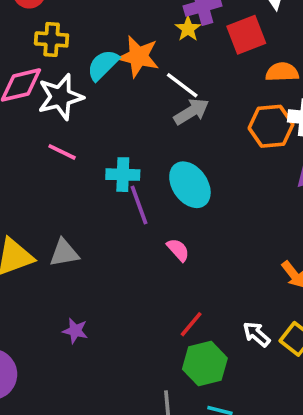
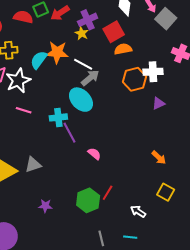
orange semicircle: (282, 72) -> (123, 49), moved
cyan ellipse: (190, 185) -> (81, 100), moved
white arrow: (256, 334) -> (138, 211), moved
green hexagon: (205, 364) -> (88, 200), moved

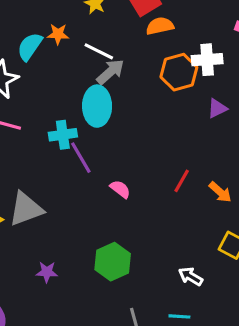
orange star: (57, 52) -> (58, 34), size x0.6
cyan ellipse: (81, 100) -> (97, 106), turned 45
gray triangle: (33, 165) -> (26, 209), size x1.4
red line: (108, 193) -> (182, 181), moved

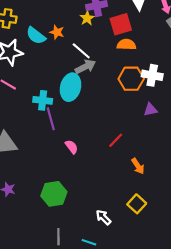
cyan semicircle: (30, 47) -> (36, 36), turned -102
red line: (182, 181) -> (116, 140), moved

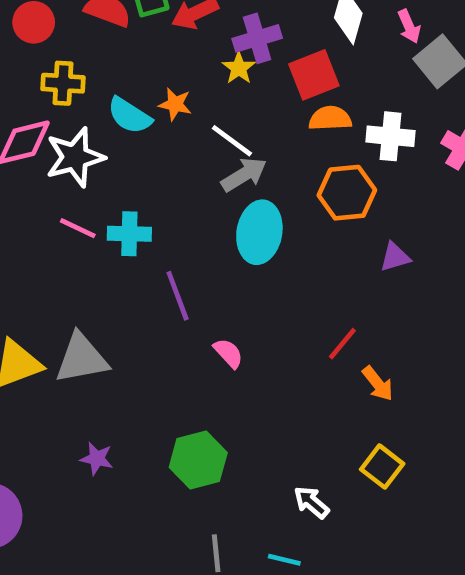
white cross: (152, 75) -> (390, 136), moved
cyan ellipse: (71, 87) -> (259, 232), moved
cyan cross: (43, 100) -> (129, 234), moved
red line: (116, 140) -> (342, 344), moved

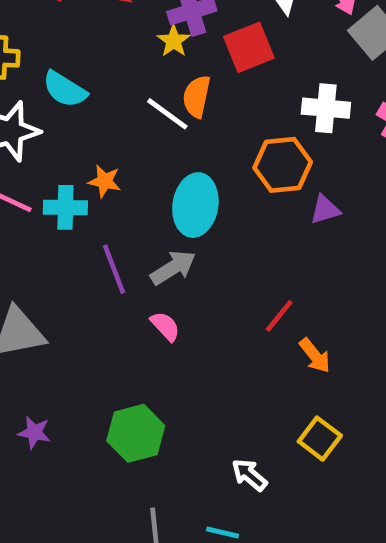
orange star: (175, 104) -> (105, 181), moved
orange semicircle: (330, 118) -> (197, 96), moved, turned -75
gray arrow: (244, 175) -> (173, 268), moved
purple triangle: (395, 257) -> (325, 210), moved

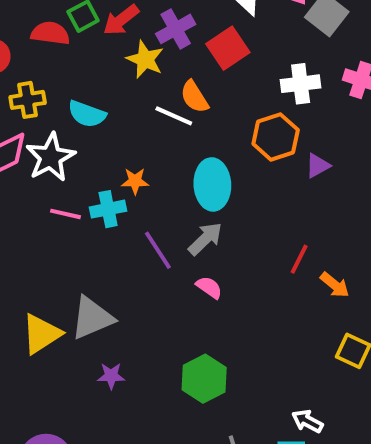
yellow star: (174, 41) -> (145, 59), moved, size x1.4
orange semicircle: (197, 96) -> (194, 97), turned -32
purple star: (34, 433) -> (111, 376), moved
white arrow: (249, 475) -> (307, 421), moved

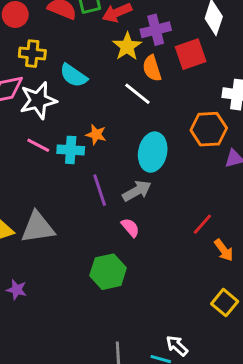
orange semicircle: (194, 97) -> (152, 68), moved
purple star: (111, 376) -> (17, 290), moved
green hexagon: (204, 379) -> (108, 272), moved

